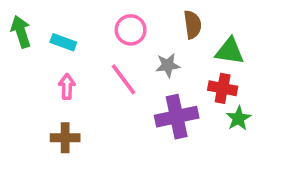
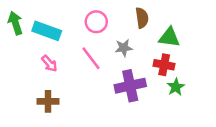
cyan rectangle: (63, 42) -> (47, 31), size x1.5
pink arrow: (67, 86) -> (49, 64), turned 138

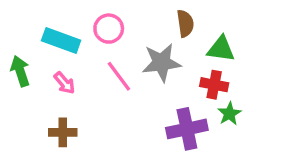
pink circle: (96, 22) -> (109, 29), moved
green arrow: (15, 23) -> (20, 71), moved
gray star: (124, 48) -> (161, 63), size x1.6
purple cross: (130, 86) -> (187, 129), moved

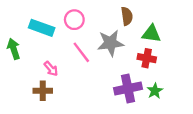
pink arrow: (64, 83) -> (51, 69), moved
green star: (229, 114) -> (155, 91), moved

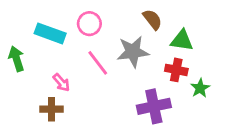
brown semicircle: (127, 16) -> (152, 19), turned -30
green star: (155, 91) -> (200, 88), moved

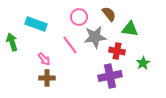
pink circle: (89, 24) -> (79, 17), moved
red cross: (176, 70) -> (117, 51), moved
brown cross: (51, 109) -> (47, 78), moved

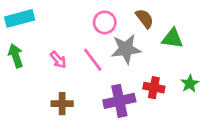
cyan rectangle: (36, 24) -> (20, 18), moved, turned -35
red cross: (117, 51) -> (154, 88), moved
pink arrow: (44, 59) -> (58, 60), moved
purple cross: (110, 76) -> (119, 101), moved

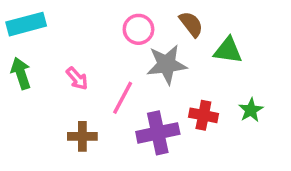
pink line: (93, 60) -> (123, 98), moved, turned 65

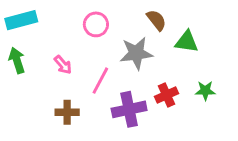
pink circle: (138, 29) -> (96, 24), moved
green star: (251, 110) -> (205, 91), turned 30
red cross: (203, 115) -> (166, 95), turned -35

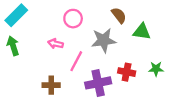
cyan rectangle: (21, 20) -> (16, 15), turned -30
pink arrow: (63, 65) -> (56, 44), moved, turned 144
red cross: (166, 95) -> (127, 72), turned 35

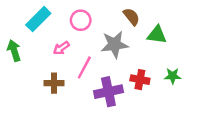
cyan rectangle: (16, 15) -> (38, 19), moved
pink arrow: (56, 44) -> (61, 48), turned -48
brown cross: (51, 85) -> (54, 83), moved

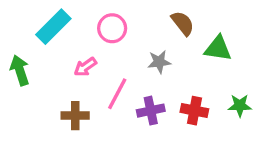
gray star: (115, 44) -> (159, 62), size x0.6
purple cross: (108, 92) -> (151, 111), moved, size x0.7

